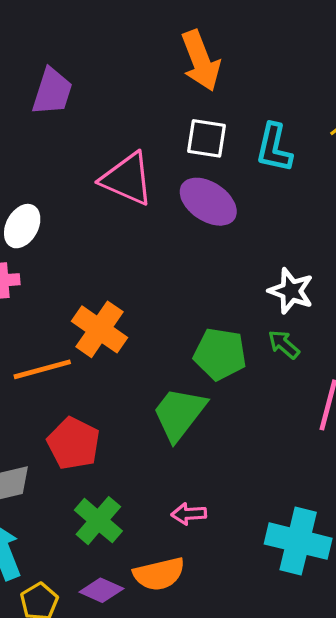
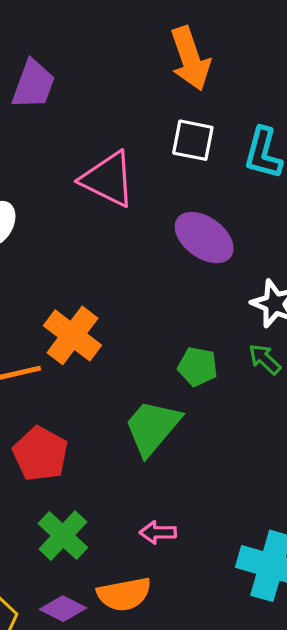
purple ellipse: (208, 202) -> (204, 238), moved
green pentagon: (220, 354) -> (198, 367), size x0.7

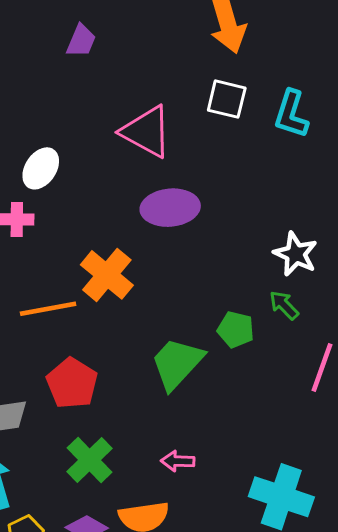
purple trapezoid: (33, 84) -> (81, 41), size x0.7
purple ellipse: (204, 238) -> (170, 208), moved, turned -44
green pentagon: (198, 367) -> (236, 330), moved

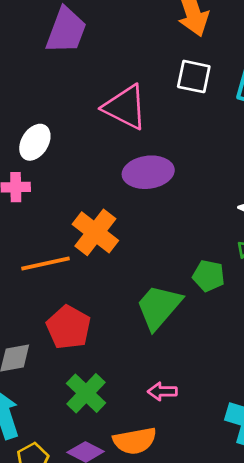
purple trapezoid: (81, 41) -> (66, 30), size x1.6

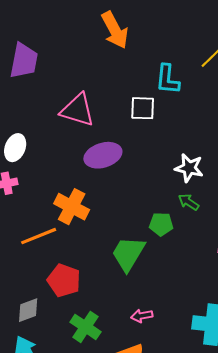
white square: (194, 77) -> (143, 108), moved

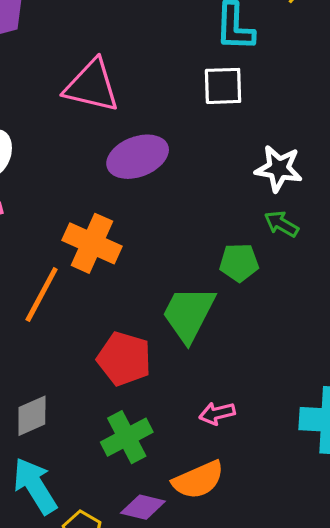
white square: (143, 108) -> (223, 86), moved
orange line: (39, 236) -> (42, 295), turned -36
red pentagon: (64, 280) -> (124, 359), moved
green cross: (85, 327) -> (127, 437), turned 32

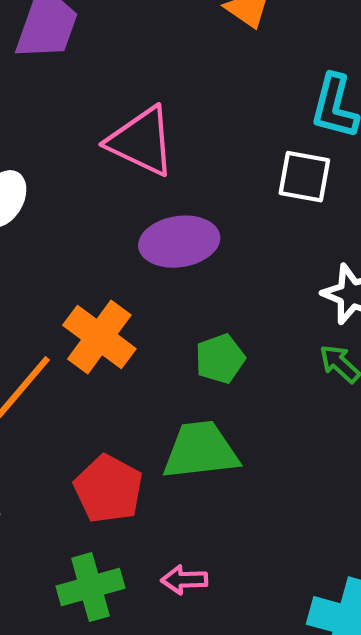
green pentagon: (239, 263) -> (220, 359), moved, turned -30
green trapezoid: (189, 314) -> (200, 450), turned 44
pink arrow: (217, 413) -> (184, 580), moved

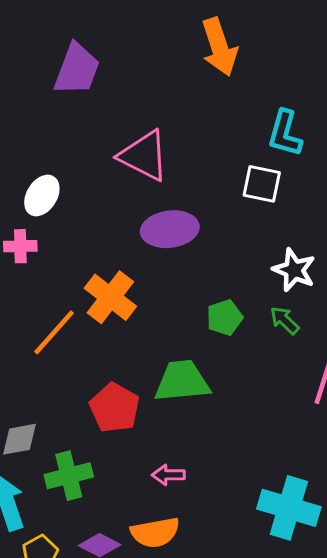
green pentagon: (220, 359) -> (225, 317), moved
green cross: (90, 587) -> (69, 476), moved

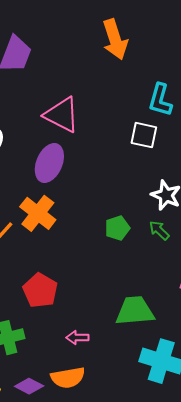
purple ellipse: (170, 229) -> (49, 163), moved, turned -60
green trapezoid: (182, 381) -> (135, 311), moved

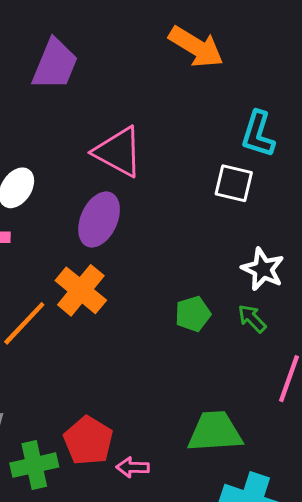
orange arrow: (115, 39) -> (196, 47), turned -42
red pentagon: (40, 290) -> (88, 441), moved

